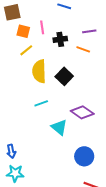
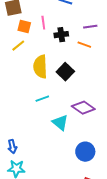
yellow line: (26, 50) -> (18, 46), moved

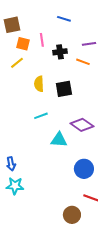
yellow semicircle: (40, 67) -> (39, 84), size x0.7
black square: (65, 72) -> (64, 89), turned 36
cyan triangle: (60, 123) -> (59, 140), turned -36

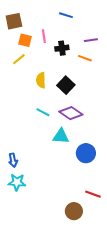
black square: (64, 89) -> (66, 85), turned -36
cyan line: (41, 116) -> (43, 112), turned 48
purple diamond: (82, 125) -> (71, 113), moved
blue circle: (84, 169) -> (86, 153), moved

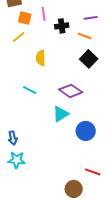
black square: (66, 85) -> (89, 59), moved
cyan line: (43, 112) -> (30, 90), moved
cyan triangle: (61, 136) -> (61, 114), turned -36

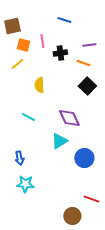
purple diamond: (71, 91) -> (69, 118), turned 30
blue arrow: (13, 138) -> (19, 158), moved
cyan star: (17, 160) -> (25, 184), moved

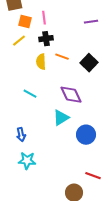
black cross: (60, 53) -> (46, 39), moved
orange line: (83, 63) -> (62, 57), moved

